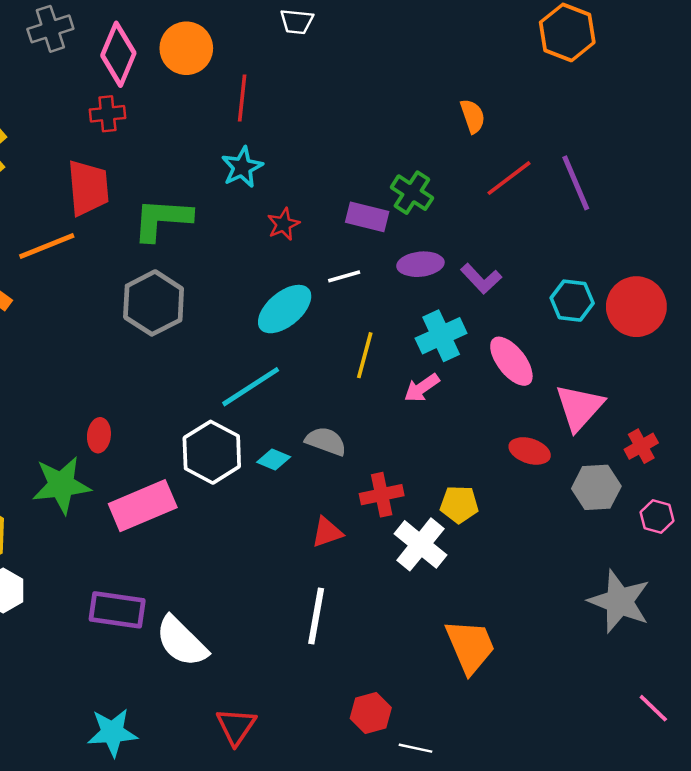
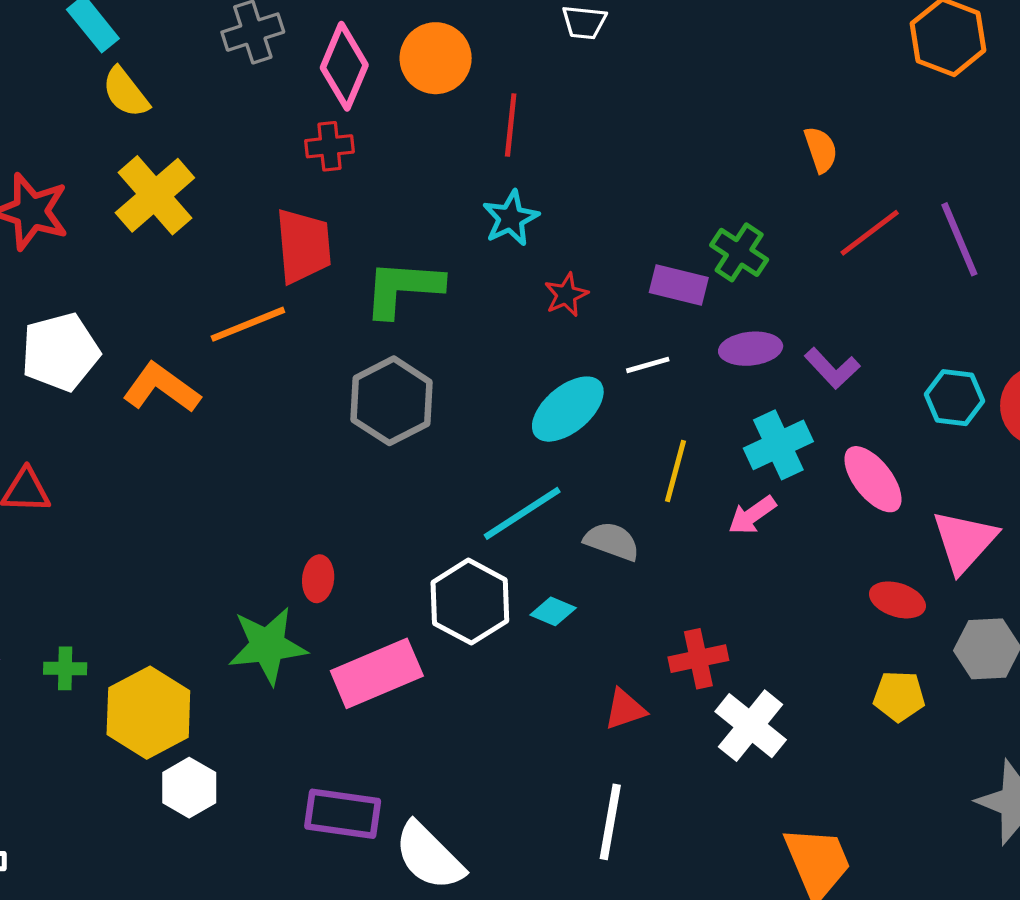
gray semicircle: (326, 441) -> (612, 541), moved
yellow pentagon: (459, 504) -> (899, 696), moved

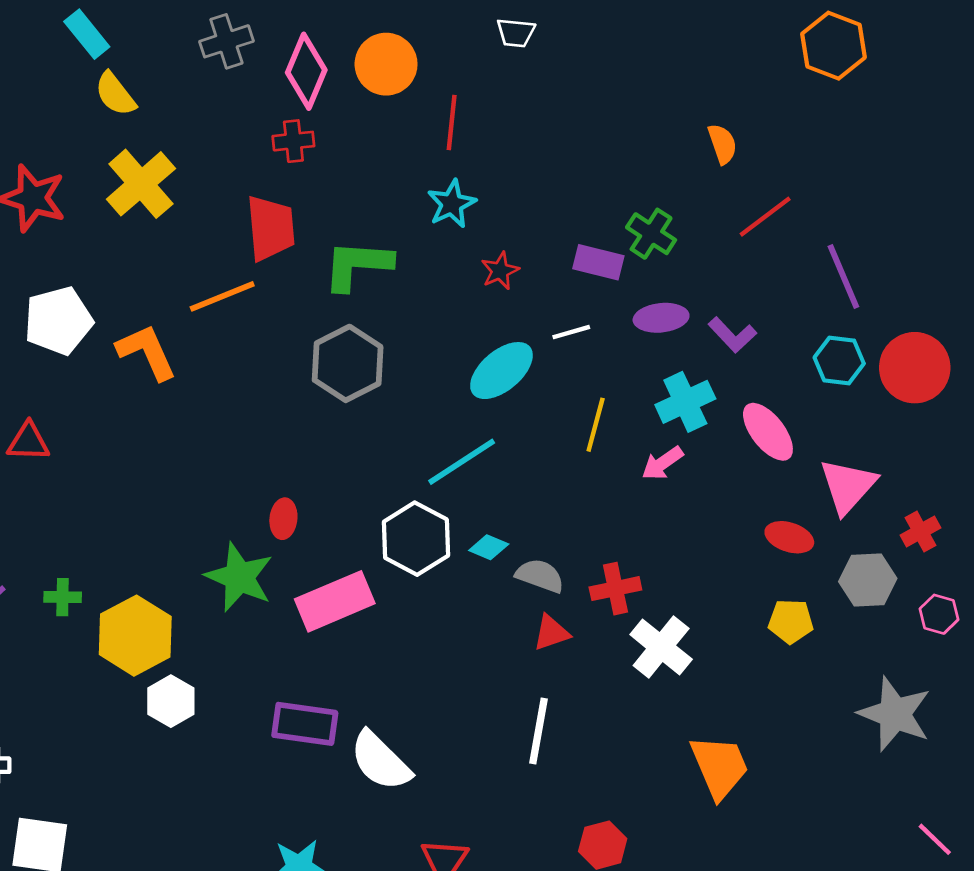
purple line: (959, 239) -> (843, 276), moved
orange L-shape: (161, 388) -> (147, 352), turned 30
gray semicircle: (612, 541) -> (540, 576), moved
green star: (268, 646) -> (239, 577), turned 30

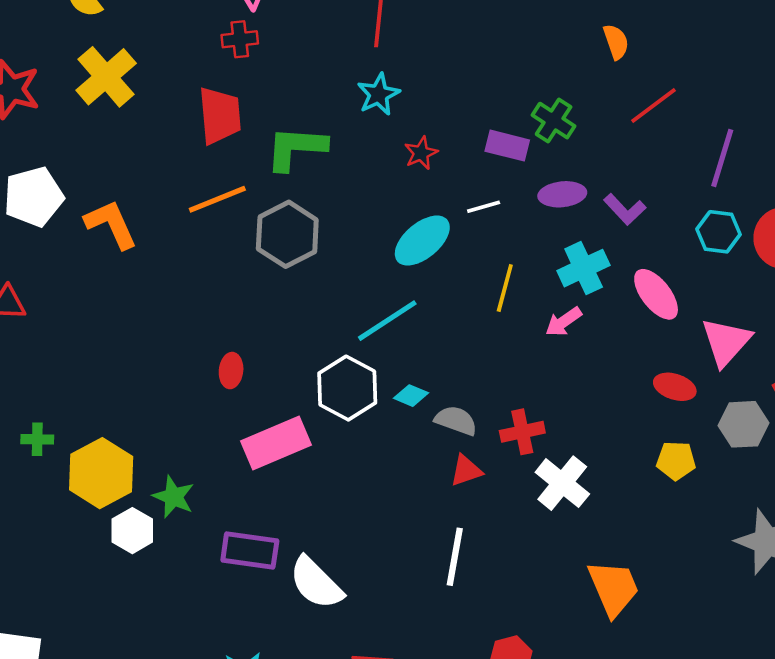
purple line: (843, 276) -> (722, 158), turned 40
orange line: (222, 296) -> (217, 199), moved
green star: (239, 577) -> (174, 497), moved, size x0.7

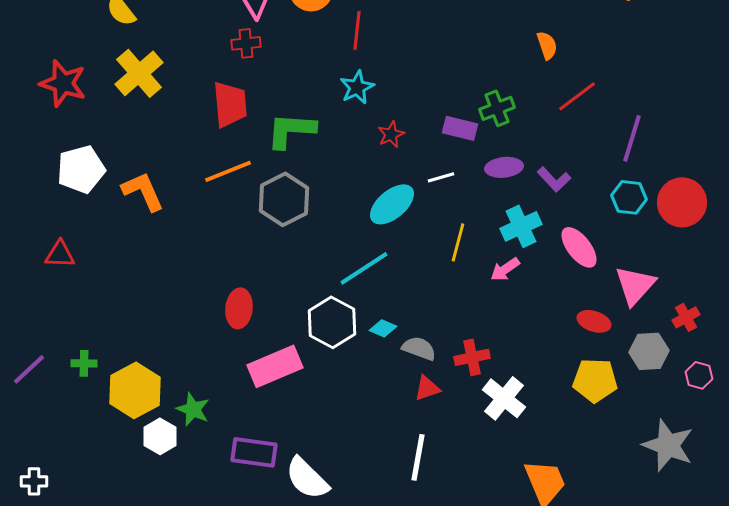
green cross: (554, 121) -> (497, 108), turned 36
red ellipse: (231, 371) -> (239, 308), size x1.4
yellow pentagon: (676, 461) -> (595, 380), size x1.4

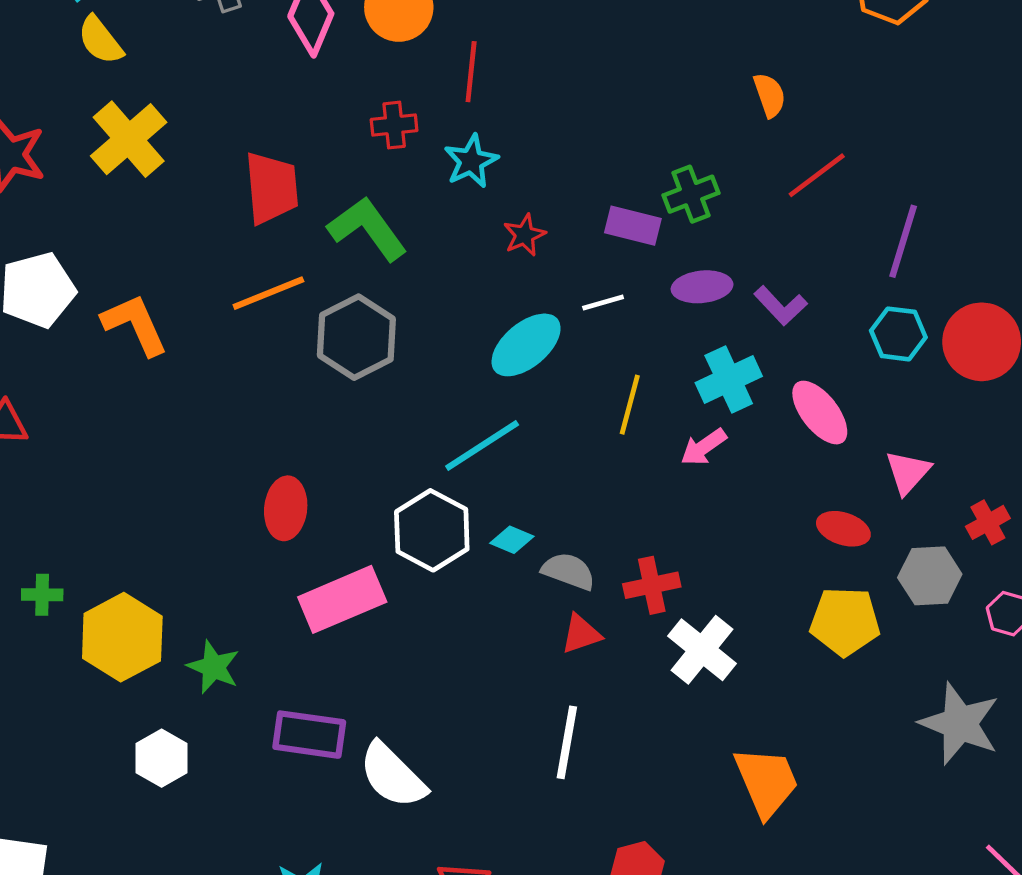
red cross: (246, 43) -> (394, 125), moved
green L-shape: (291, 130) -> (367, 229), turned 50
pink triangle: (635, 285) -> (908, 472), size x0.7
white hexagon: (160, 436) -> (162, 758), moved

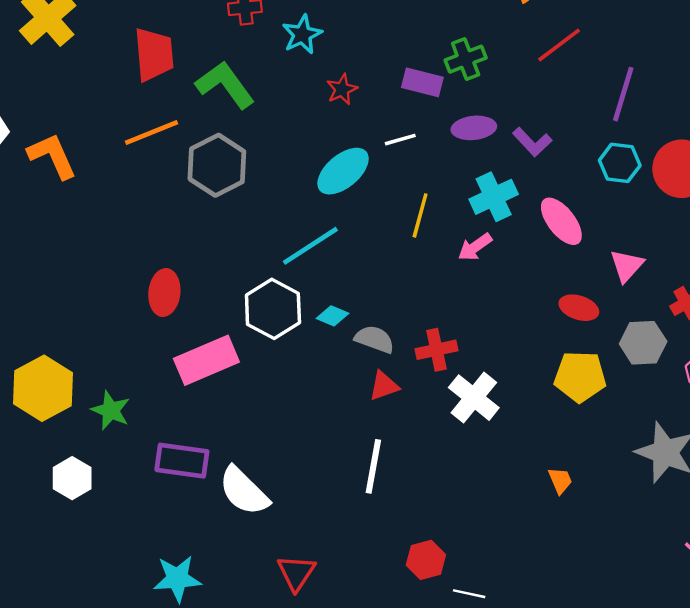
orange trapezoid: (766, 782) -> (560, 480), moved, size x0.5

